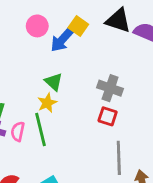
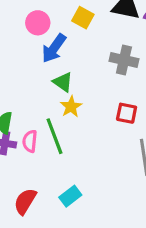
blue arrow: (62, 40) -> (54, 48), moved
gray cross: (110, 88) -> (124, 60), moved
yellow star: (47, 103) -> (71, 107), moved

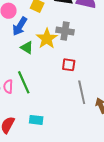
yellow star: (71, 107) -> (47, 39), moved, size x1.5
cyan rectangle: (70, 196) -> (36, 120), turned 48

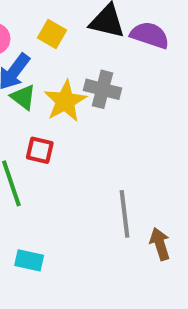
green triangle: (27, 48) -> (23, 97), moved
red square: (69, 65) -> (40, 150), moved

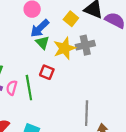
yellow square: (52, 34) -> (71, 19), moved
gray cross: (102, 89) -> (85, 45), turned -36

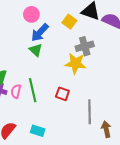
green triangle: (42, 43) -> (36, 50), moved
yellow star: (65, 48) -> (75, 63), moved, turned 30
red square: (47, 72) -> (62, 94), moved

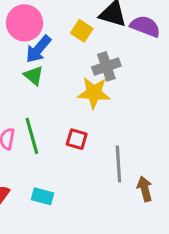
pink circle: (31, 14) -> (25, 23), size x1.5

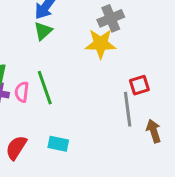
green triangle: (34, 76) -> (43, 31), turned 42
red square: (77, 139) -> (139, 85), moved, turned -30

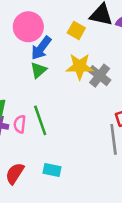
gray cross: (111, 18) -> (100, 76), moved, turned -30
yellow star: (101, 44) -> (80, 66), moved

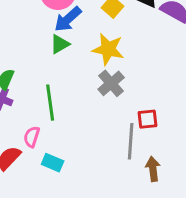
gray cross: (100, 76) -> (111, 83), moved
pink semicircle: (20, 124) -> (32, 137), moved

